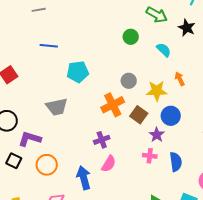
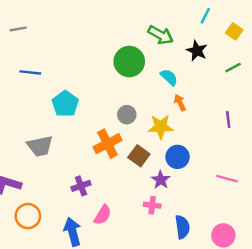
green circle: (131, 37) -> (129, 62), size x1.6
cyan pentagon: (78, 72) -> (65, 104), turned -30
orange arrow: (180, 79) -> (180, 103), moved
purple cross: (102, 140) -> (81, 186), moved
blue semicircle: (176, 162) -> (182, 227), moved

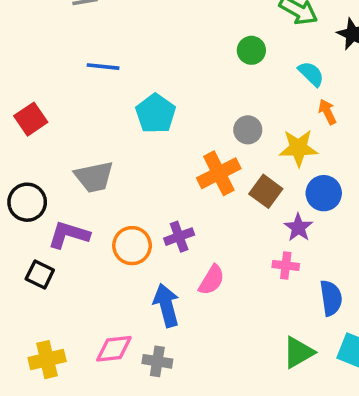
green circle: (129, 62) -> (251, 50), size x0.6
gray trapezoid: (40, 146) -> (94, 177), moved
orange circle: (28, 216) -> (132, 246), moved

